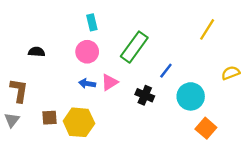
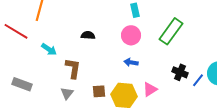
blue line: (166, 71) -> (198, 80), moved
pink triangle: (110, 82) -> (150, 89), moved

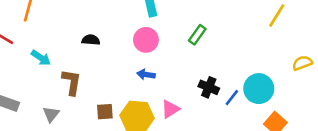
green rectangle: (171, 31) -> (197, 35), size x0.6
gray triangle: (67, 93) -> (51, 114), moved

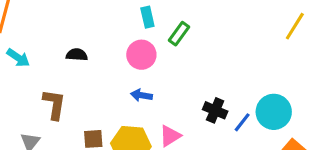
green rectangle: (197, 35) -> (179, 34), moved
cyan arrow: (41, 58) -> (18, 58), moved

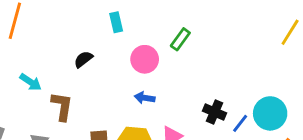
cyan rectangle: (147, 17) -> (116, 22), moved
black semicircle: (77, 55) -> (83, 59), turned -42
cyan arrow: (18, 58) -> (31, 82), moved

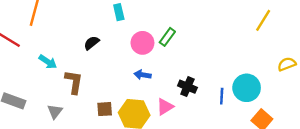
green rectangle: (180, 39) -> (167, 37), moved
black cross: (215, 112) -> (187, 87), moved
blue line: (240, 123) -> (222, 96), turned -35

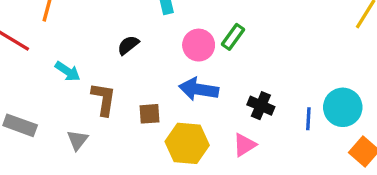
blue arrow: (142, 75) -> (199, 89), size x1.6
pink triangle: (165, 107) -> (244, 145), moved
brown square: (105, 109) -> (149, 114), moved

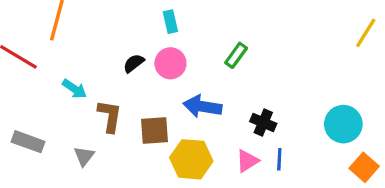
pink circle: (199, 45) -> (170, 63), moved
brown square: (149, 114) -> (154, 131), size x1.4
blue line: (308, 119) -> (279, 159), moved

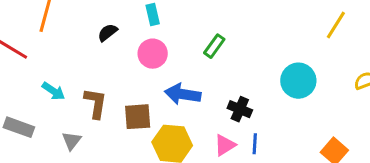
black semicircle: (134, 63) -> (108, 33), moved
cyan arrow: (74, 89) -> (53, 91), moved
cyan circle: (343, 124) -> (298, 81), moved

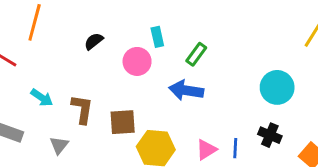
cyan rectangle: (153, 14) -> (157, 37), moved
blue arrow: (183, 94) -> (186, 90), moved
black cross: (240, 109) -> (270, 135), moved

